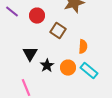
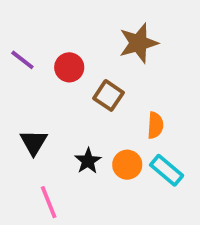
black triangle: (30, 54) -> (34, 142), moved

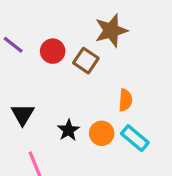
brown square: (109, 95) -> (86, 61), moved

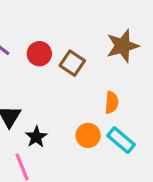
brown star: (111, 31) -> (123, 46), moved
black star: (68, 130) -> (36, 137), moved

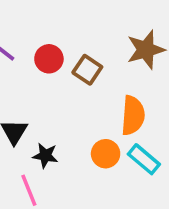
orange semicircle: (112, 102) -> (133, 115), size x1.5
black star: (36, 137) -> (45, 156), turned -30

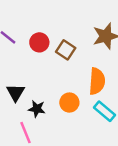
orange circle: (106, 154) -> (69, 103), moved

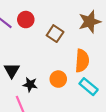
red circle: (39, 42) -> (26, 20), moved

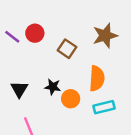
black star: (30, 84) -> (53, 87), moved
cyan rectangle: (89, 87) -> (104, 107), turned -54

